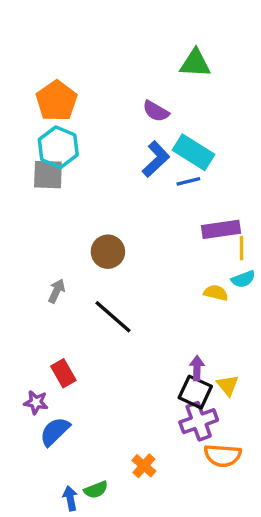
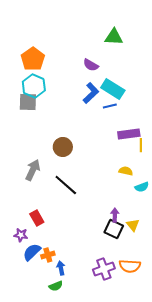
cyan semicircle: (243, 279) -> (142, 187), moved
gray arrow: (57, 291) -> (33, 170), size x1.5
purple cross: (199, 421) -> (104, 269), moved
orange cross: (144, 466) -> (48, 255), moved, turned 32
blue arrow: (70, 498) -> (61, 268), moved

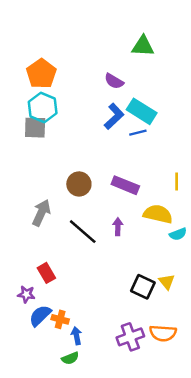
purple rectangle: (129, 134) -> (125, 185), moved, turned 30
yellow semicircle: (126, 171) -> (158, 214), size x1.6
purple arrow: (115, 215) -> (118, 227), moved
orange cross: (48, 255) -> (60, 319), turned 32

